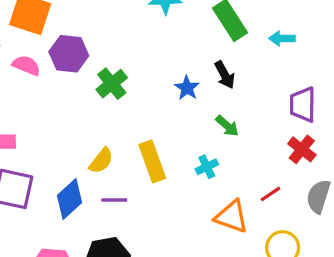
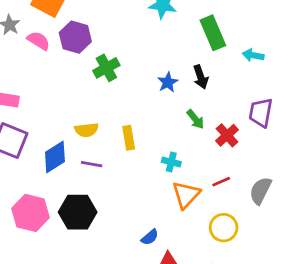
red cross: (302, 149) -> (227, 135), moved
yellow semicircle: (101, 161) -> (87, 130), turned 35
yellow rectangle: (152, 161) -> (129, 138), size x0.7
cyan cross: (207, 167) -> (171, 162), moved, turned 30
orange triangle: (232, 217) -> (186, 195), turned 44

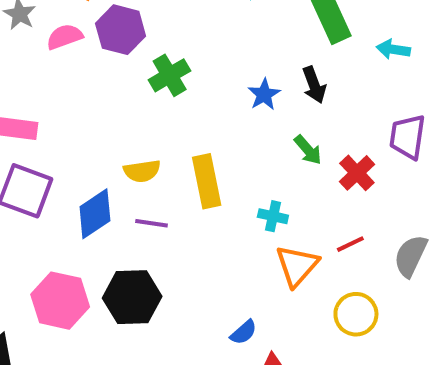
pink semicircle: (39, 41) -> (65, 37), turned -50
yellow rectangle: (129, 138) -> (207, 181), size x1.4

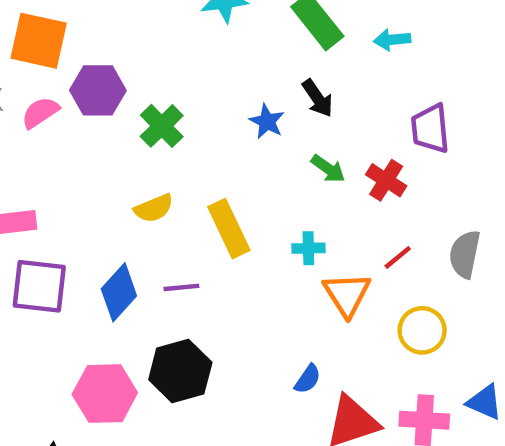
yellow semicircle: (142, 171) -> (154, 208), moved

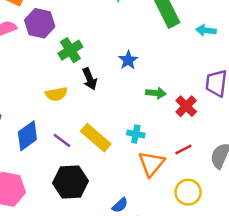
black arrow: (318, 98) -> (90, 79), moved
green arrow: (328, 169) -> (156, 93), turned -42
yellow rectangle: (229, 229) -> (96, 138), moved, turned -36
purple line: (181, 287) -> (62, 140), turned 30
black hexagon: (180, 371) -> (71, 182), moved

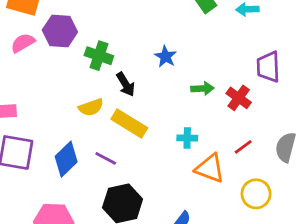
green cross: (70, 50) -> (99, 56), turned -30
yellow rectangle: (96, 138) -> (129, 124), moved
orange triangle: (151, 164) -> (210, 168), turned -40

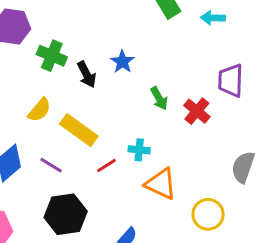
black arrow: (126, 84) -> (87, 74), moved
green arrow: (202, 88) -> (159, 98), turned 60
yellow semicircle: (91, 107) -> (39, 110), turned -35
red line: (243, 147) -> (107, 165), moved

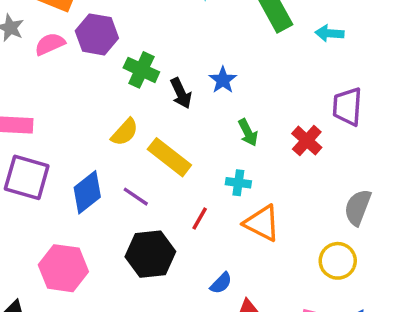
green arrow: (159, 98) -> (248, 133), moved
red line: (107, 165) -> (200, 219), moved, turned -30
yellow circle: (208, 214) -> (338, 261), moved

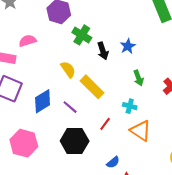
pink semicircle: (50, 44) -> (28, 41), moved
yellow semicircle: (125, 132) -> (68, 69), turned -84

